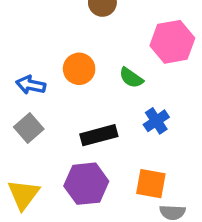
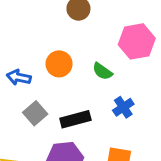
gray square: (29, 128) -> (35, 113), moved

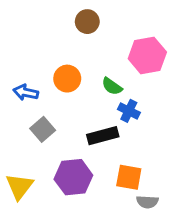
blue cross: (123, 107) -> (129, 111), moved, turned -30
black rectangle: (75, 119) -> (103, 136), moved

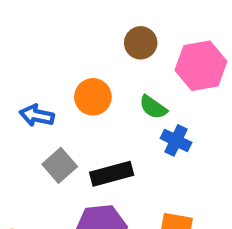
brown circle: (87, 22) -> (141, 43), moved
black rectangle: (103, 136) -> (112, 174), moved

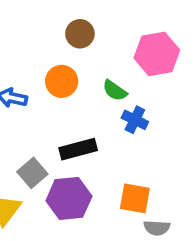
brown circle: (141, 43) -> (80, 34), moved
gray square: (60, 165) -> (32, 173), moved

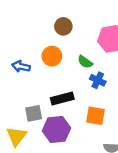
gray square: (32, 173) -> (34, 113), turned 30
orange square: (135, 198) -> (95, 116), moved

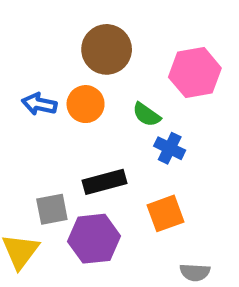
brown circle: (63, 26) -> (107, 49), size x1.5
blue arrow: (21, 66) -> (39, 104), moved
orange square: (95, 116) -> (165, 213), turned -30

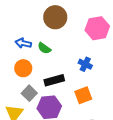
orange circle: (86, 104) -> (23, 68), moved
green semicircle: (147, 115) -> (44, 48), moved
gray square: (52, 209) -> (29, 93), turned -35

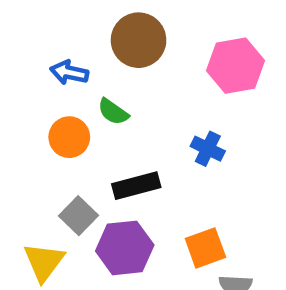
blue arrow: (23, 43) -> (69, 72), moved
orange circle: (23, 68) -> (69, 137), moved
orange square: (83, 95) -> (205, 248), moved

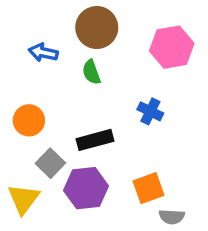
green semicircle: (113, 112) -> (91, 72), moved, turned 35
orange circle: (69, 137) -> (29, 120), moved

